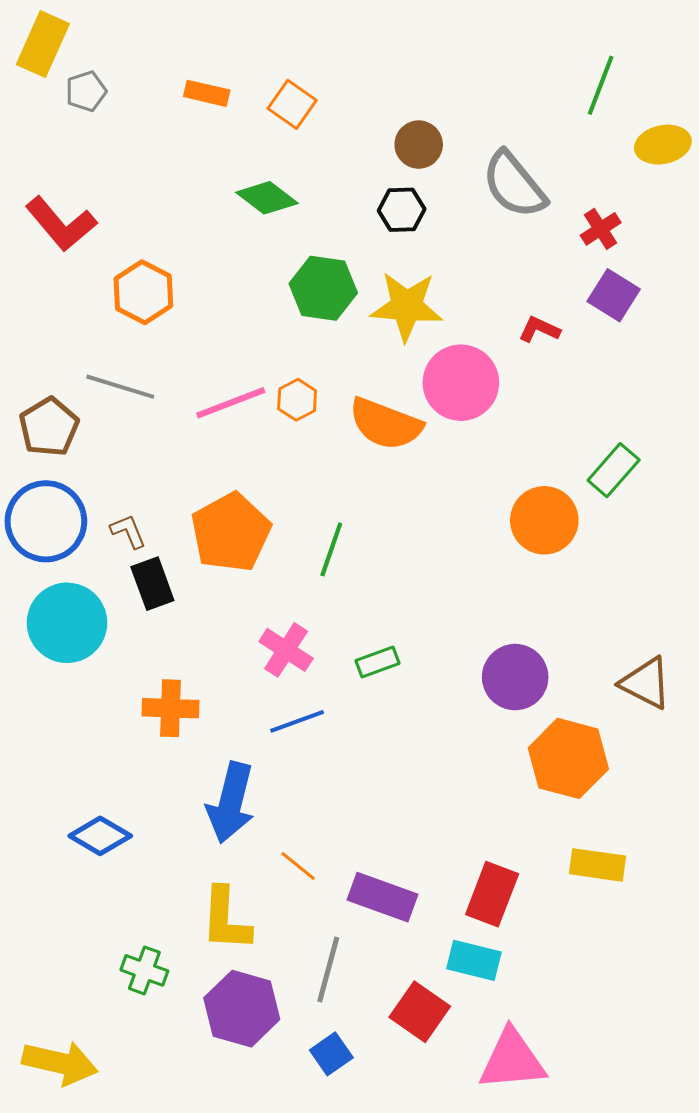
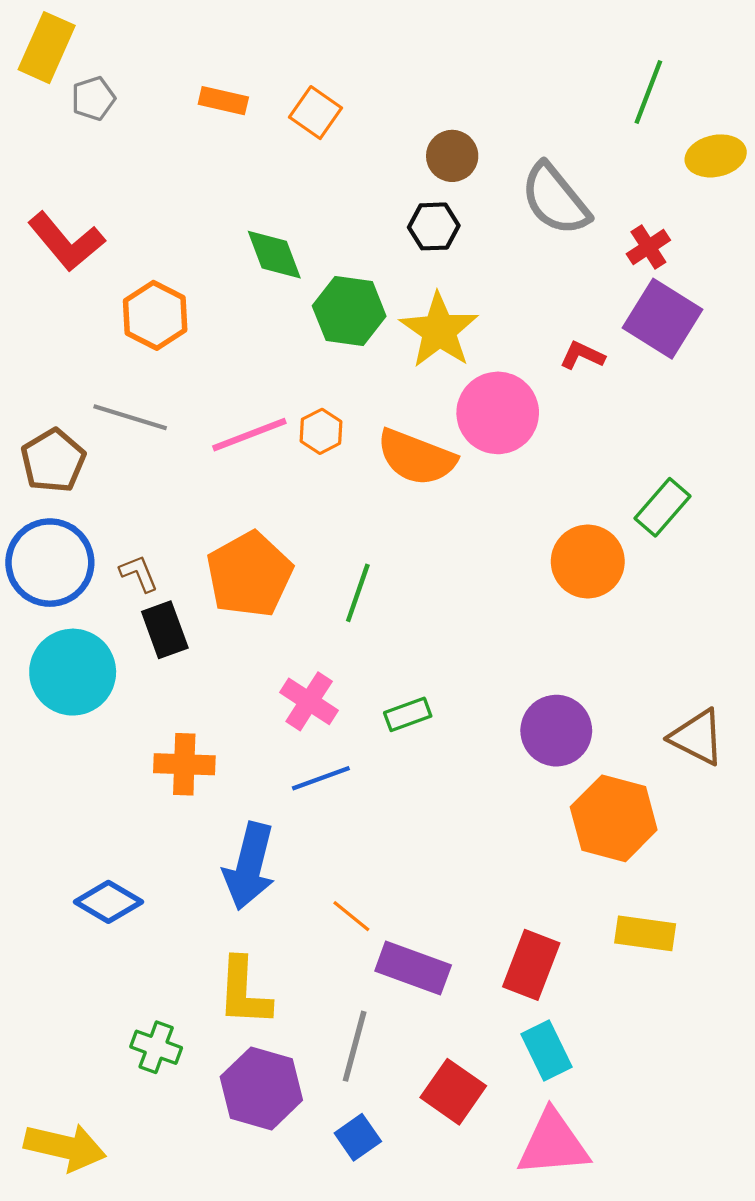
green diamond: (267, 198) -> (274, 255), moved, turned 32
purple square: (614, 295) -> (663, 319), size x1.4
yellow star: (407, 306) -> (439, 331), turned 30
orange line: (298, 866) -> (351, 916), moved
cyan rectangle: (474, 960) -> (546, 1050), moved, turned 50

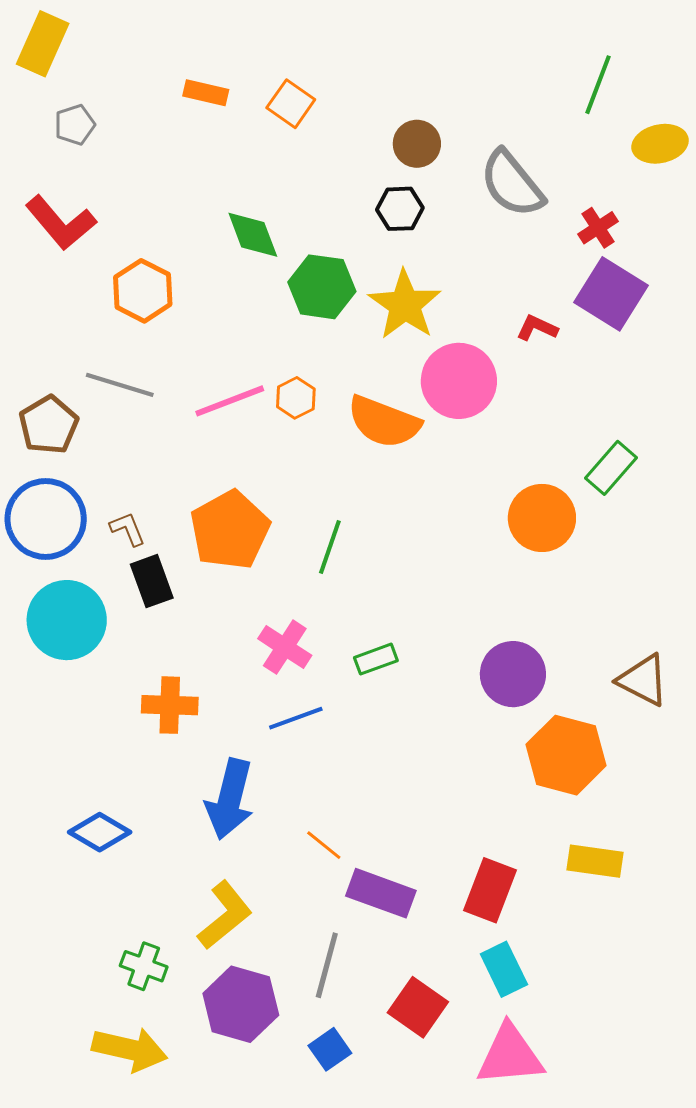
gray pentagon: (93, 98) -> (75, 125), moved
yellow L-shape: (244, 992) -> (225, 915), turned -132
yellow arrow: (65, 1147) -> (130, 1049), moved

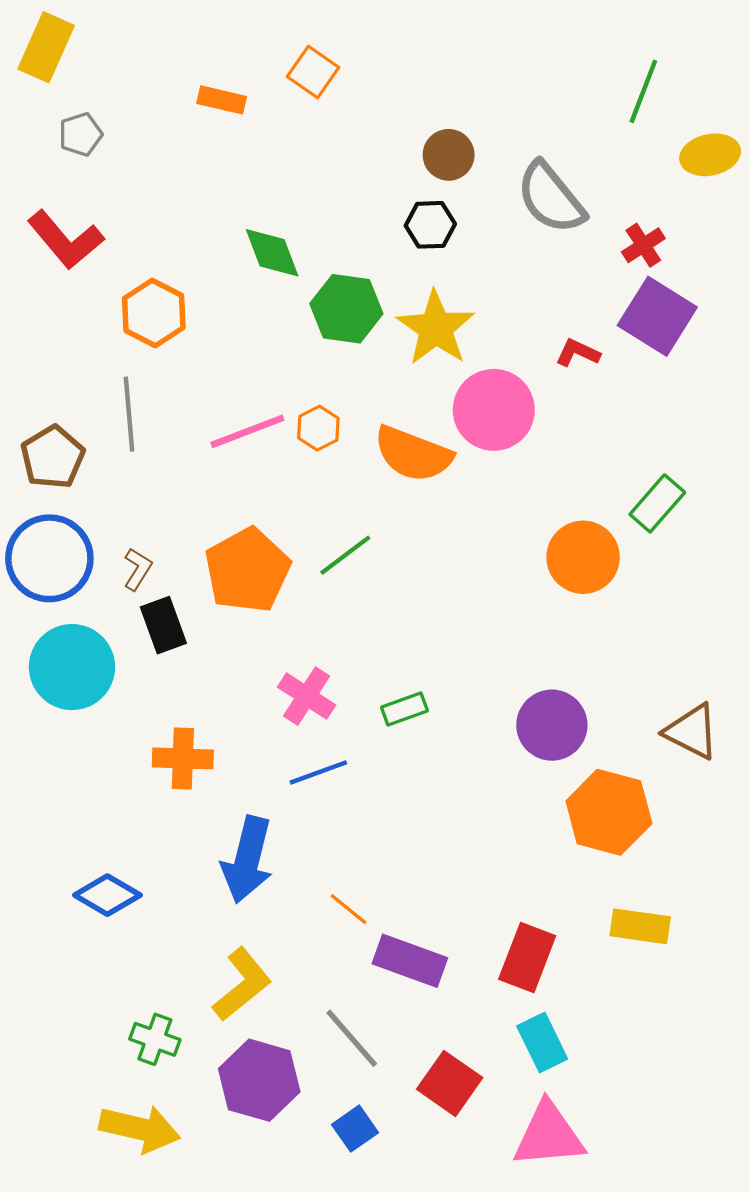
orange square: (291, 104) -> (313, 72), moved
gray line: (120, 385) -> (129, 414), turned 68
brown L-shape: (128, 529) -> (138, 569), turned 54
green line: (330, 547) -> (345, 555), moved, turned 34
gray line: (327, 965) -> (352, 1038), turned -56

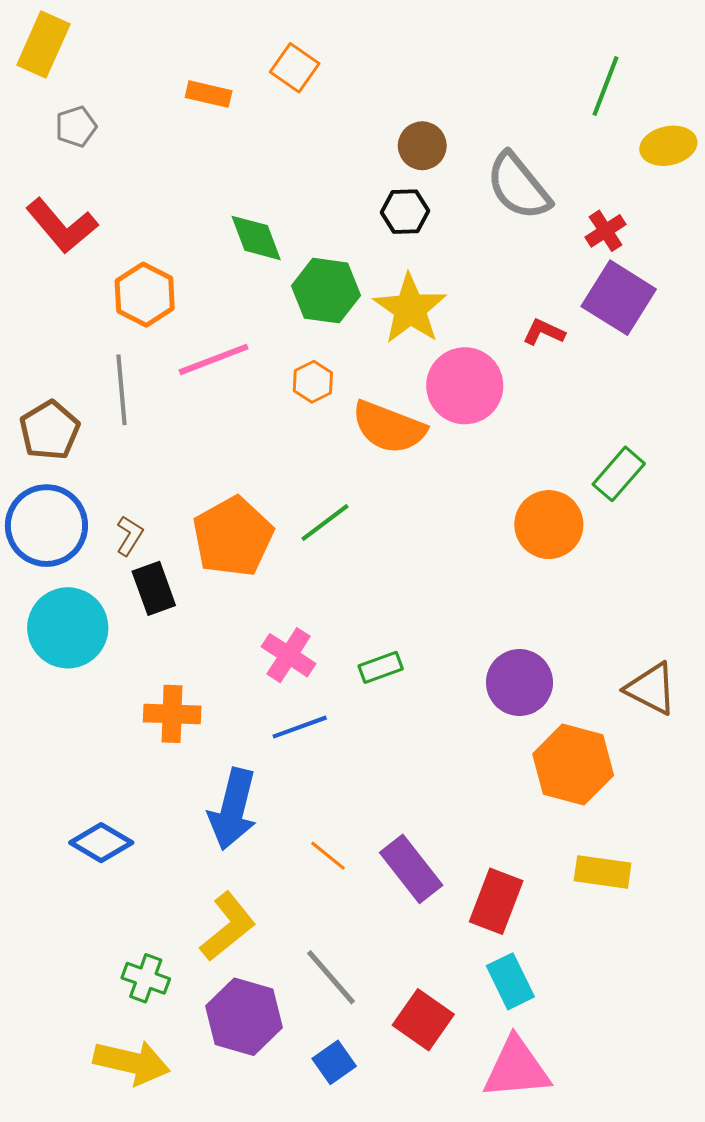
orange hexagon: (318, 428) -> (313, 382), moved
pink line: (247, 431) -> (214, 359), moved
purple rectangle: (410, 961) -> (411, 869), moved, turned 32

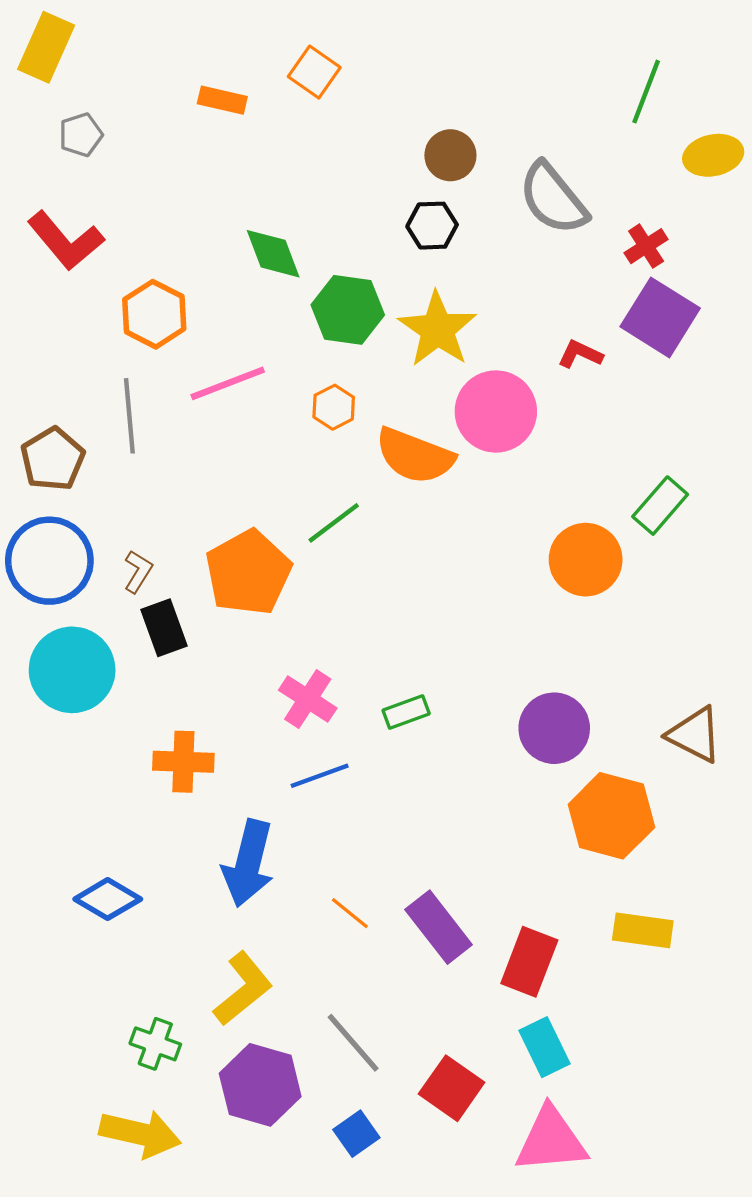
green line: (325, 523) -> (334, 523), moved

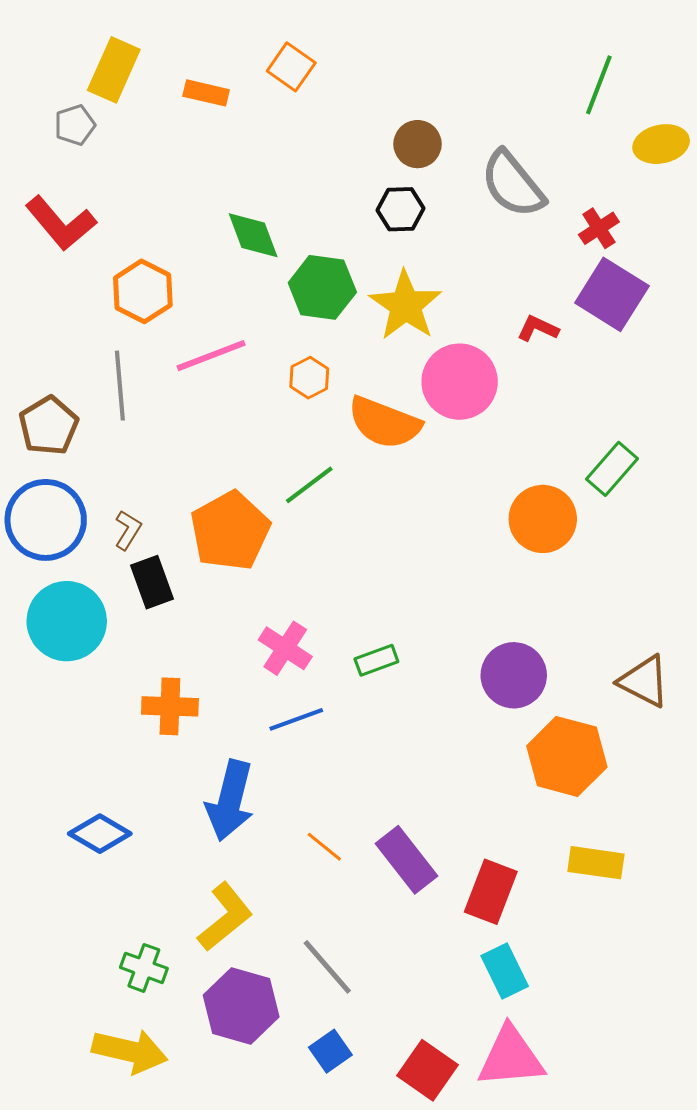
yellow rectangle: (46, 47) -> (114, 70), moved
red square: (452, 1088) -> (428, 1070), moved

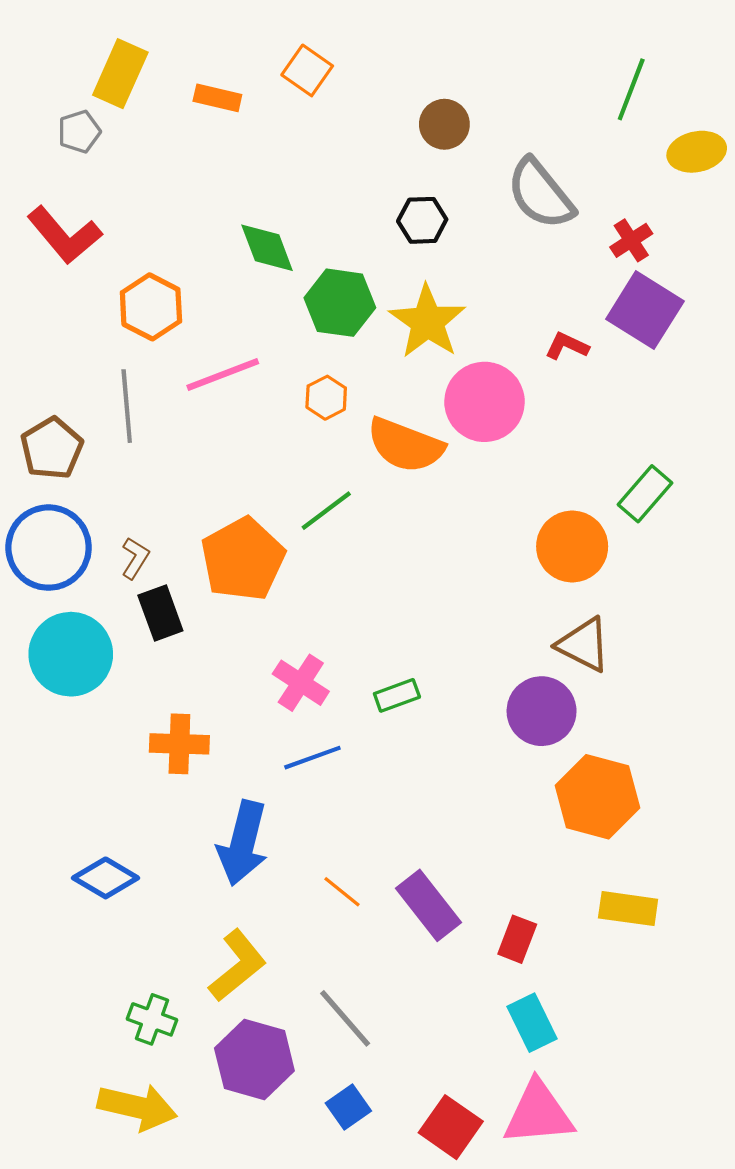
brown circle: (418, 144) -> (444, 124), moved
brown triangle: (644, 681) -> (584, 645), moved
red rectangle: (491, 892) -> (517, 939), size x0.7

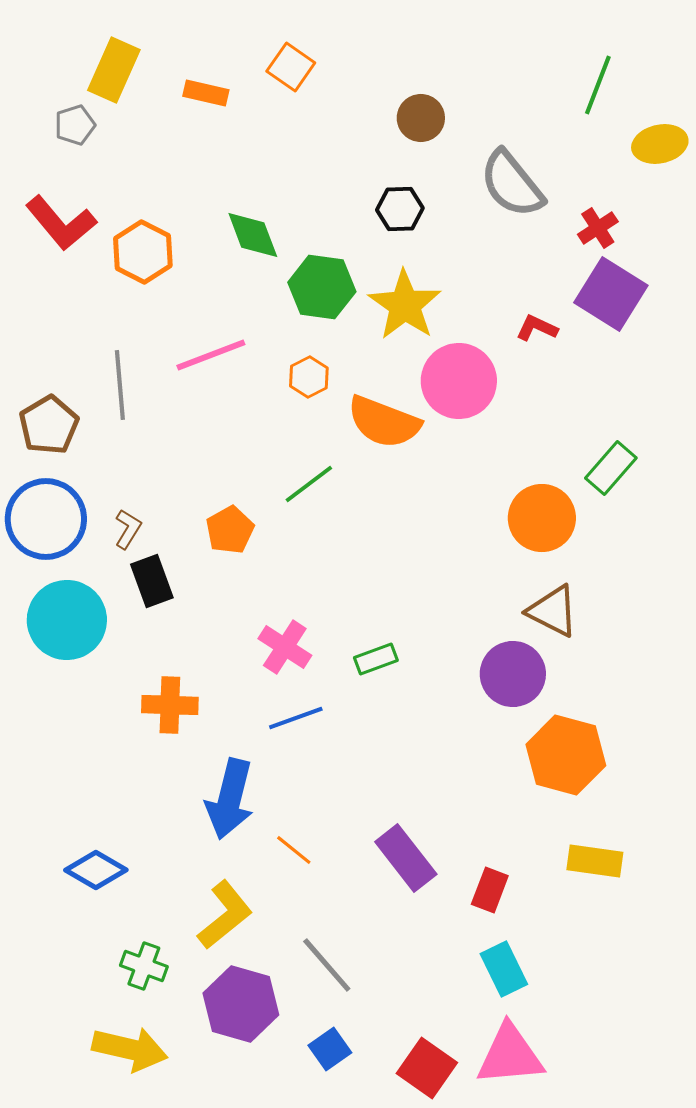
orange hexagon: (151, 307) -> (143, 252), moved
orange pentagon: (243, 559) -> (230, 530), size x0.6
blue diamond: (106, 878) -> (96, 870), moved
orange line: (342, 892) -> (294, 850), moved

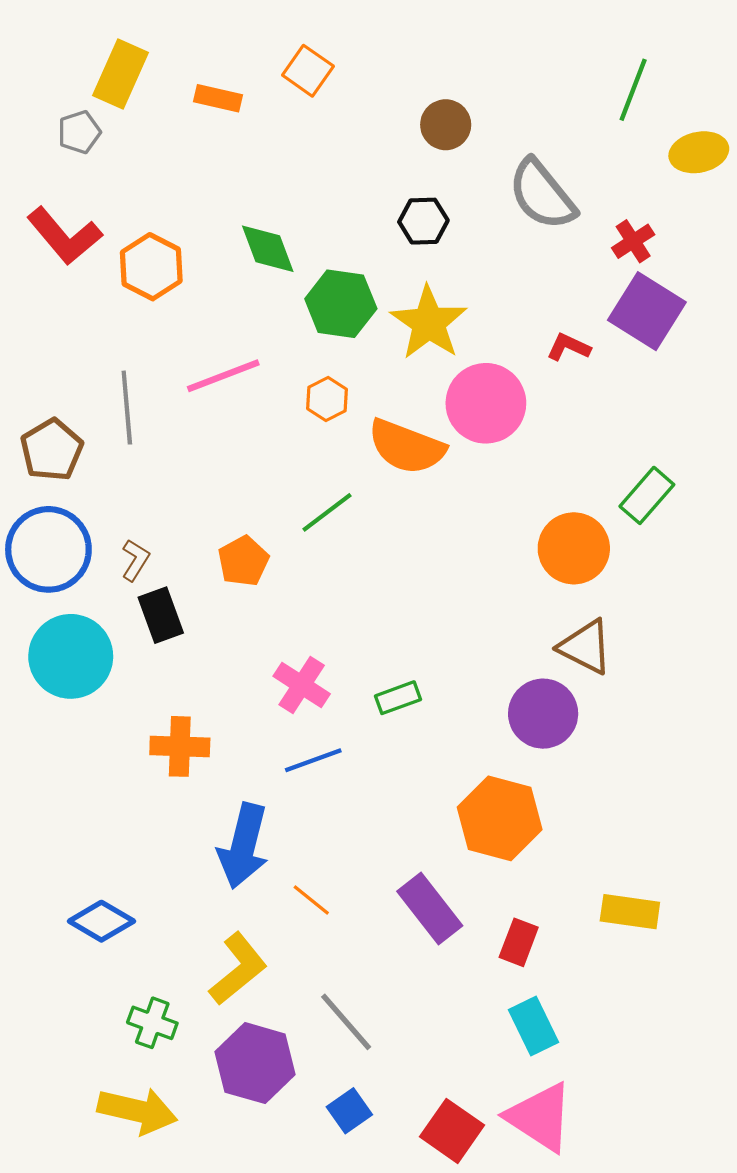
orange hexagon: (566, 755) -> (500, 818), moved
pink triangle: (510, 1055) -> (540, 1117), turned 38

